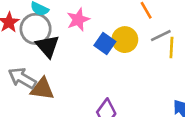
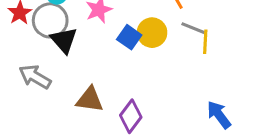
gray line: (161, 36) -> (193, 28), turned 48
brown triangle: (42, 89) -> (90, 100), moved

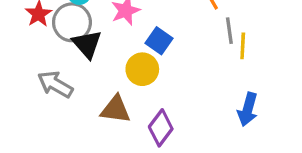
gray line: (193, 28) -> (229, 31), turned 60
yellow circle: (152, 33) -> (142, 69), moved
blue arrow: (219, 115) -> (248, 109), moved, turned -128

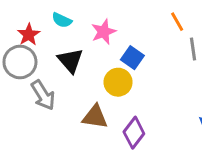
gray circle: (72, 22) -> (20, 62), moved
gray arrow: (55, 84) -> (43, 95), turned -152

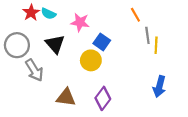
pink star: (104, 32) -> (80, 22), turned 30
red star: (29, 35) -> (31, 13), moved
brown triangle: (95, 117) -> (66, 97), moved

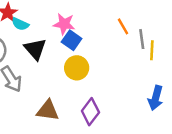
cyan semicircle: (48, 14) -> (20, 24), moved
orange line: (135, 15) -> (123, 26), moved
blue square: (102, 42) -> (72, 40), moved

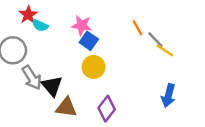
gray line: (142, 39) -> (155, 40), turned -36
black triangle: (35, 49) -> (52, 86), moved
yellow line: (152, 50) -> (165, 50), turned -60

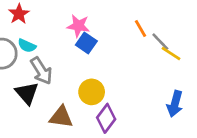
cyan semicircle: (40, 25) -> (27, 46), moved
yellow circle: (94, 67) -> (92, 92), moved
gray arrow: (32, 78) -> (41, 71), moved
black triangle: (52, 86) -> (27, 93), moved

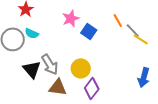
pink star: (78, 26) -> (71, 18), turned -30
blue square: (86, 43) -> (89, 31), moved
gray arrow: (41, 71) -> (50, 64), moved

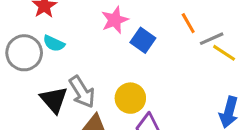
gray line: (133, 30) -> (212, 39), turned -70

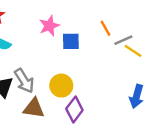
blue square: (143, 40) -> (71, 41), turned -36

